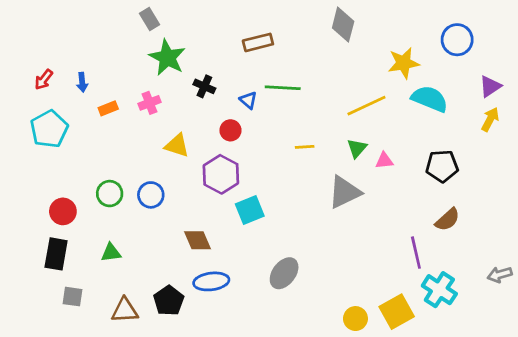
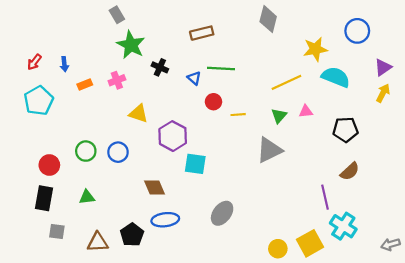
red circle: (230, 130) -> (213, 102), moved
pink triangle: (384, 161) -> (306, 111), moved
cyan square: (250, 210) -> (195, 164), turned 30
gray arrow: (500, 275) -> (390, 244), moved

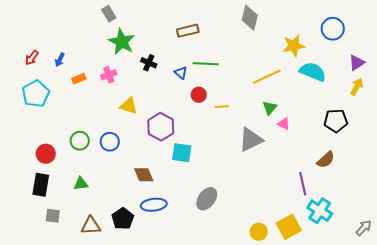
blue arrow: (64, 64) -> (60, 60), turned 32
pink triangle: (306, 111) -> (284, 124), moved, turned 32
green triangle: (279, 116) -> (270, 108), moved
black pentagon: (345, 130) -> (336, 121), moved
gray arrow: (390, 244) -> (364, 228), turned 150

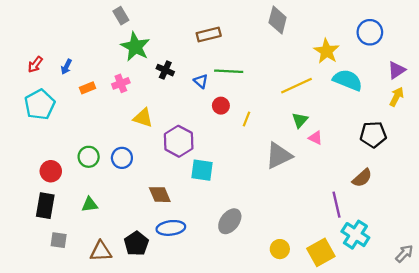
yellow star: (294, 46) -> (327, 51), turned -30
yellow line: (222, 107) -> (246, 119), turned -64
yellow circle: (259, 232) -> (280, 249), moved

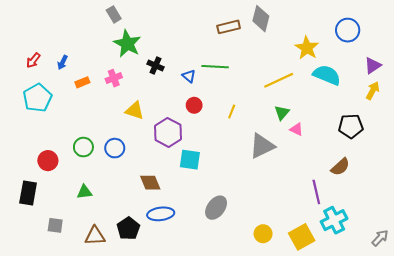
brown rectangle: (209, 34) -> (229, 27), moved
red circle: (221, 106) -> (194, 105), moved
black rectangle: (45, 206) -> (28, 193), moved
cyan cross: (355, 235) -> (334, 220), turned 30

